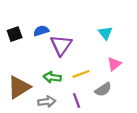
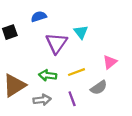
blue semicircle: (41, 31) -> (39, 16), moved
cyan triangle: (105, 33) -> (81, 32), moved

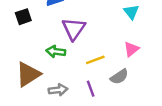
cyan triangle: (81, 32) -> (131, 12), moved
green arrow: (48, 75) -> (56, 51), moved

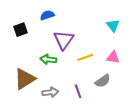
pink triangle: (131, 49) -> (113, 57), turned 48
yellow line: (95, 60) -> (85, 57), moved

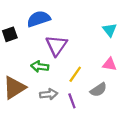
blue semicircle: (47, 15) -> (39, 19), size x1.5
yellow line: (85, 57) -> (75, 74), moved, turned -35
gray arrow: (50, 92) -> (49, 94), moved

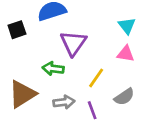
cyan triangle: (110, 30) -> (127, 26), moved
pink triangle: (110, 64) -> (126, 54), moved

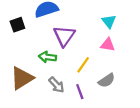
gray arrow: (64, 102) -> (56, 85), turned 54

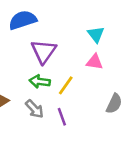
green arrow: (48, 57) -> (40, 81), moved
gray semicircle: (107, 80) -> (114, 104), moved, turned -30

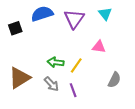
cyan triangle: (96, 34) -> (105, 14), moved
purple triangle: (44, 51) -> (74, 19), moved

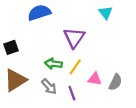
purple triangle: (74, 19) -> (74, 38), moved
black square: (15, 28) -> (11, 47), moved
pink triangle: (99, 47) -> (95, 79), moved

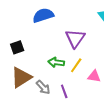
gray arrow: (49, 87) -> (43, 87), moved
purple line: (72, 93) -> (64, 91), moved

